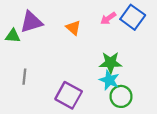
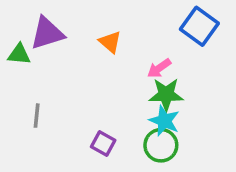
pink arrow: (108, 18) -> (159, 68), moved
purple square: (69, 95) -> (103, 144), size x0.6
green circle: (121, 96) -> (161, 145), moved

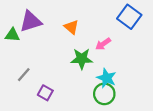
green star: (166, 95) -> (82, 59), moved
gray line: (37, 116) -> (24, 75), turned 35
purple square: (103, 144) -> (45, 93), moved

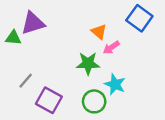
orange triangle: (71, 27) -> (99, 32), moved
purple square: (45, 93) -> (49, 100), size x1.5
green circle: (104, 94) -> (94, 101), moved

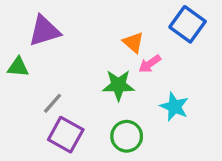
green triangle: (13, 38) -> (18, 67), moved
gray line: (26, 81) -> (53, 103), moved
cyan star: (115, 84) -> (174, 107), moved

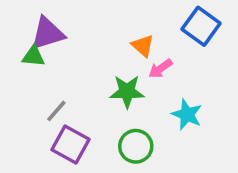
green triangle: (18, 67) -> (33, 56), moved

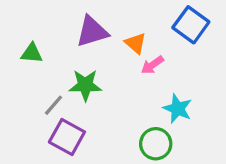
purple triangle: (48, 33) -> (92, 32), moved
green star: (127, 92) -> (85, 85), moved
green circle: (136, 146) -> (156, 144), moved

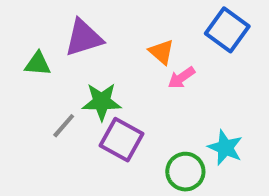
purple triangle: (92, 32) -> (84, 38), moved
cyan star: (177, 109) -> (225, 148), moved
purple square: (67, 137) -> (122, 140), moved

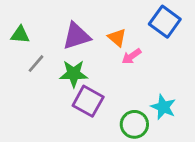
purple triangle: (84, 38) -> (77, 36), moved
green triangle: (38, 64) -> (20, 35), moved
gray line: (64, 126) -> (36, 64), moved

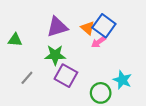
blue square: (165, 22) -> (104, 26), moved
green triangle: (20, 35) -> (15, 40), moved
gray line: (36, 64) -> (27, 78), moved

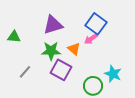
orange triangle: (88, 28) -> (74, 49), moved

